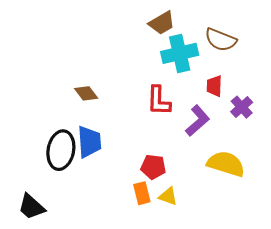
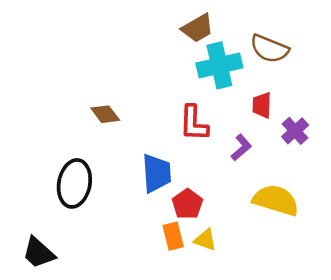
purple L-shape: (198, 121) -> (241, 148), size x0.7
blue trapezoid: (89, 142) -> (157, 173), moved
red pentagon: (153, 167) -> (187, 204), turned 30

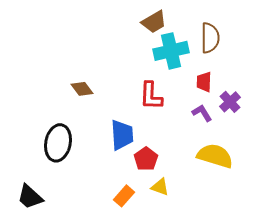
brown semicircle: (269, 49) -> (210, 38), turned -112
purple L-shape: (241, 148) -> (202, 113), moved, turned -80
orange rectangle: (173, 236) -> (124, 196), moved, turned 55

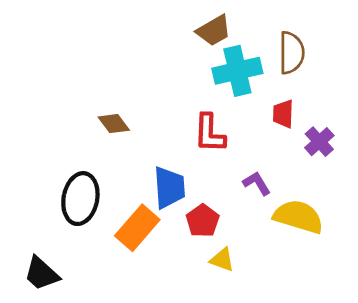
purple L-shape: (202, 113) -> (257, 183), moved
orange rectangle: (124, 196) -> (137, 228), moved, size x1.5

